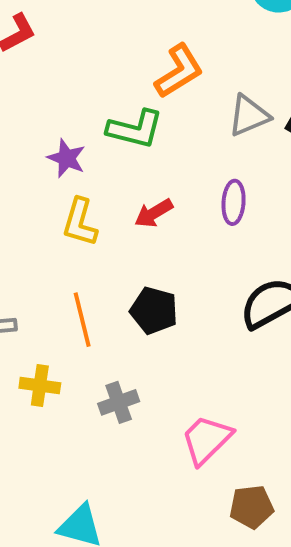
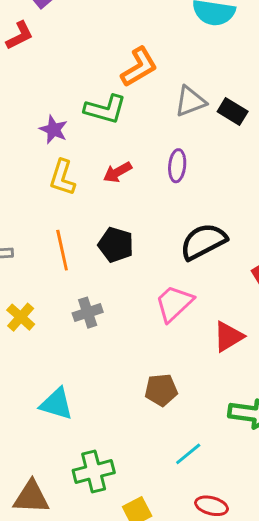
yellow cross: (40, 386) -> (21, 317), moved, turned 32
pink trapezoid: (207, 440) -> (174, 303), moved
brown pentagon: (252, 507) -> (161, 390), moved

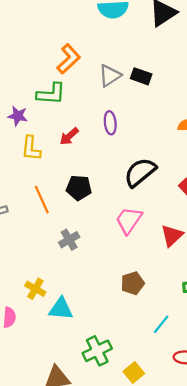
yellow cross: (21, 317) -> (35, 289), moved

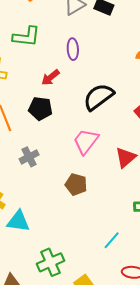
green L-shape: (51, 94) -> (26, 37), moved
red arrow: (69, 136) -> (50, 77), moved
brown pentagon: (133, 283) -> (76, 184), moved, turned 30

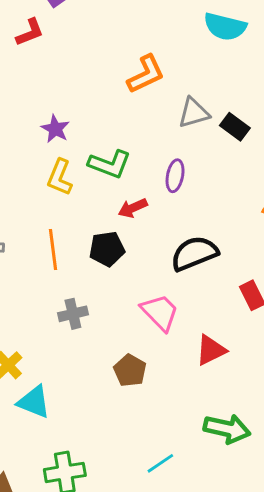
green L-shape: (26, 37) -> (110, 164), moved
black pentagon: (40, 109) -> (107, 249), turned -30
pink trapezoid: (86, 141) -> (160, 312), turned 84

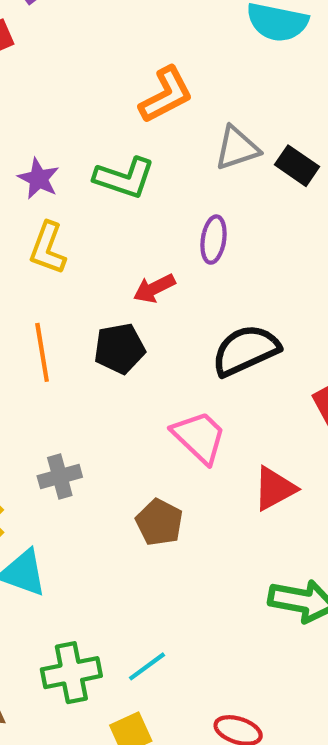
green L-shape: (110, 164) -> (124, 178), moved
gray cross: (73, 314) -> (60, 476), moved
cyan line: (160, 463) -> (147, 666), moved

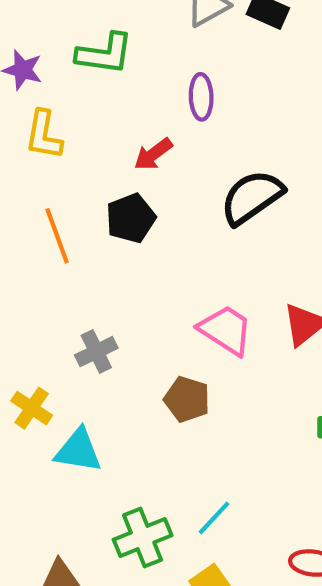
pink trapezoid: (199, 437) -> (226, 330), moved
brown pentagon: (159, 522) -> (187, 399), moved

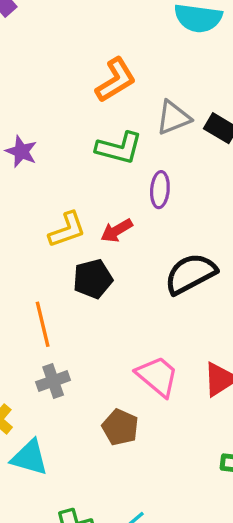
green L-shape: (105, 54) -> (119, 148), moved
yellow L-shape: (44, 135) -> (67, 230), moved, turned -126
orange line: (57, 236) -> (43, 324), moved

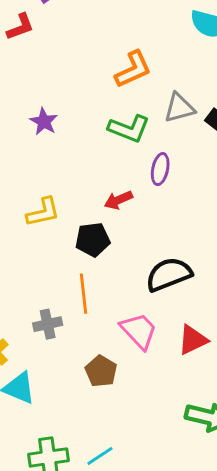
yellow L-shape: (67, 230) -> (43, 212), moved
black semicircle: (190, 274) -> (169, 274), moved
orange line: (43, 324) -> (83, 294), moved

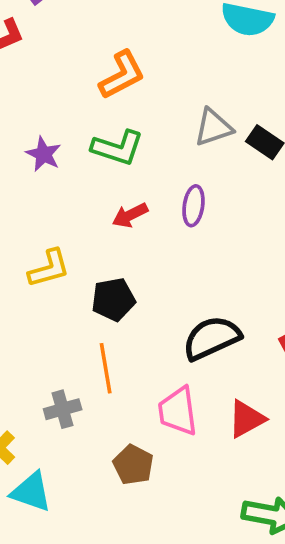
orange L-shape: (133, 69) -> (122, 75), moved
green L-shape: (129, 129) -> (118, 148), moved
red arrow: (118, 200) -> (130, 215), moved
pink trapezoid: (139, 331) -> (178, 411), turned -141

